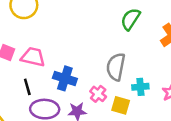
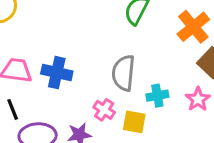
blue cross: (65, 78) -> (57, 73), moved

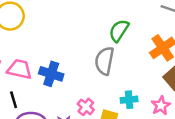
gray semicircle: (123, 73) -> (104, 61), moved

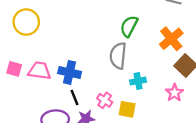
black line: (14, 100) -> (75, 97), moved
cyan cross: (129, 100) -> (138, 81), moved

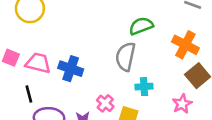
green semicircle: (129, 26) -> (141, 26), turned 35
orange cross: (171, 39) -> (185, 45), turned -30
black line: (75, 97) -> (29, 94), moved

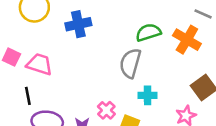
orange cross: (185, 45) -> (187, 40), moved
blue cross: (71, 69) -> (78, 24), moved, turned -35

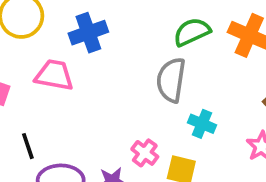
pink trapezoid: (39, 64) -> (54, 75), moved
cyan cross: (148, 95) -> (202, 124), turned 30

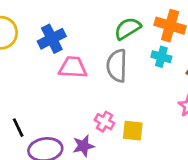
pink trapezoid: (54, 75) -> (73, 67), moved
cyan cross: (202, 124) -> (161, 57), moved

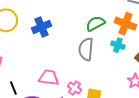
pink trapezoid: (73, 67) -> (49, 78), moved

